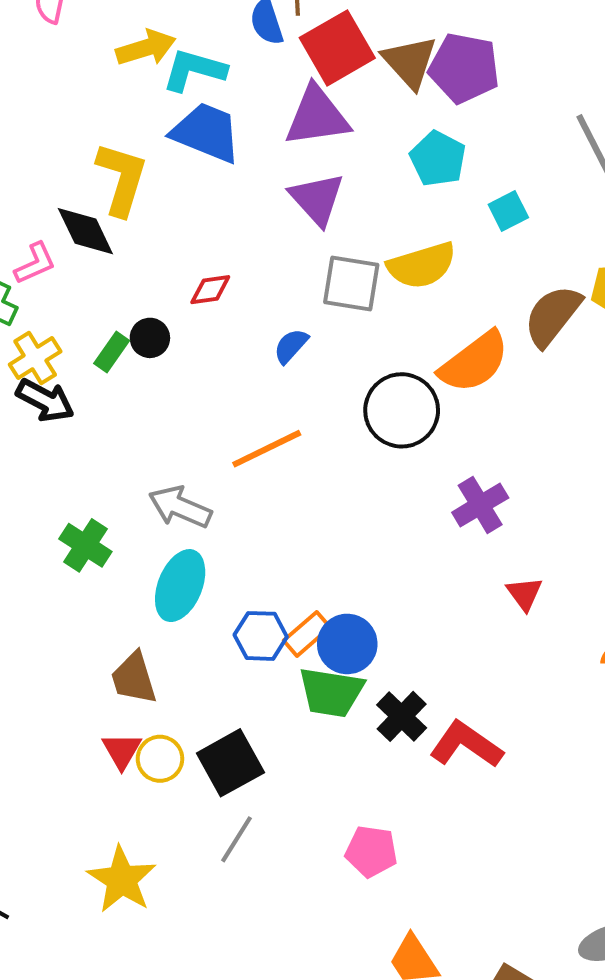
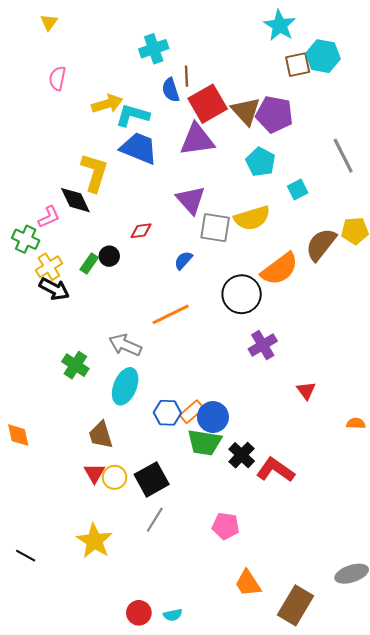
purple triangle: (317, 199) -> (191, 200), moved
purple cross: (480, 505) -> (263, 345), moved

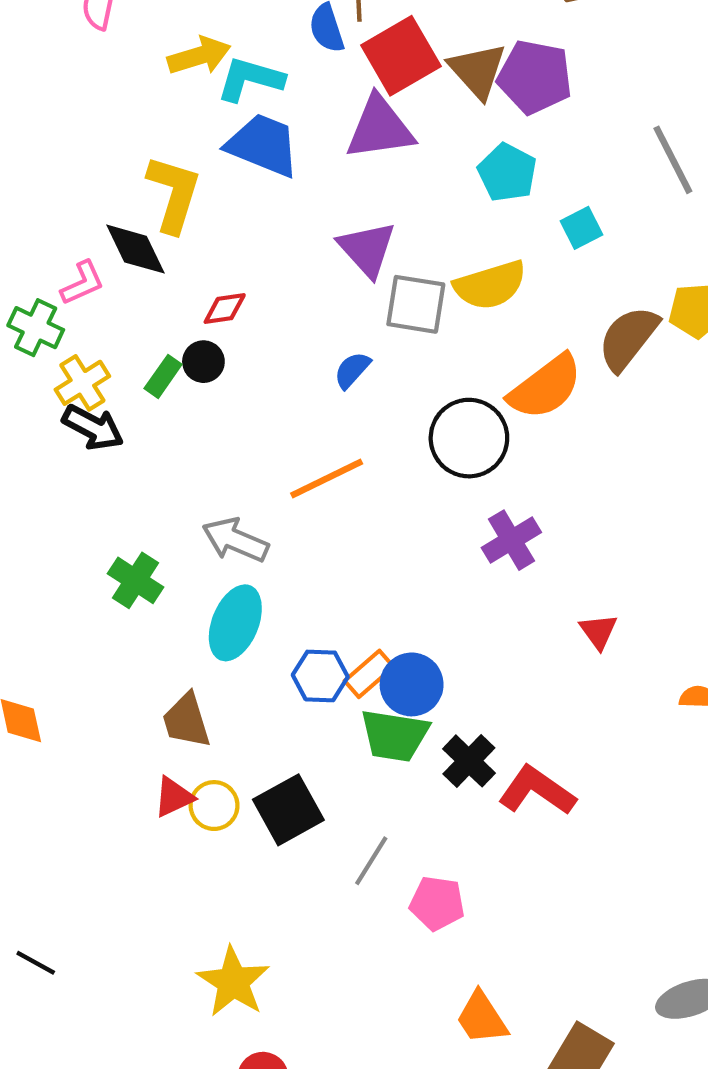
red diamond: (141, 231) -> (225, 309), moved
red triangle: (94, 473) -> (174, 797), turned 35
gray line: (155, 520) -> (371, 861), moved
yellow star: (94, 541) -> (233, 982), moved

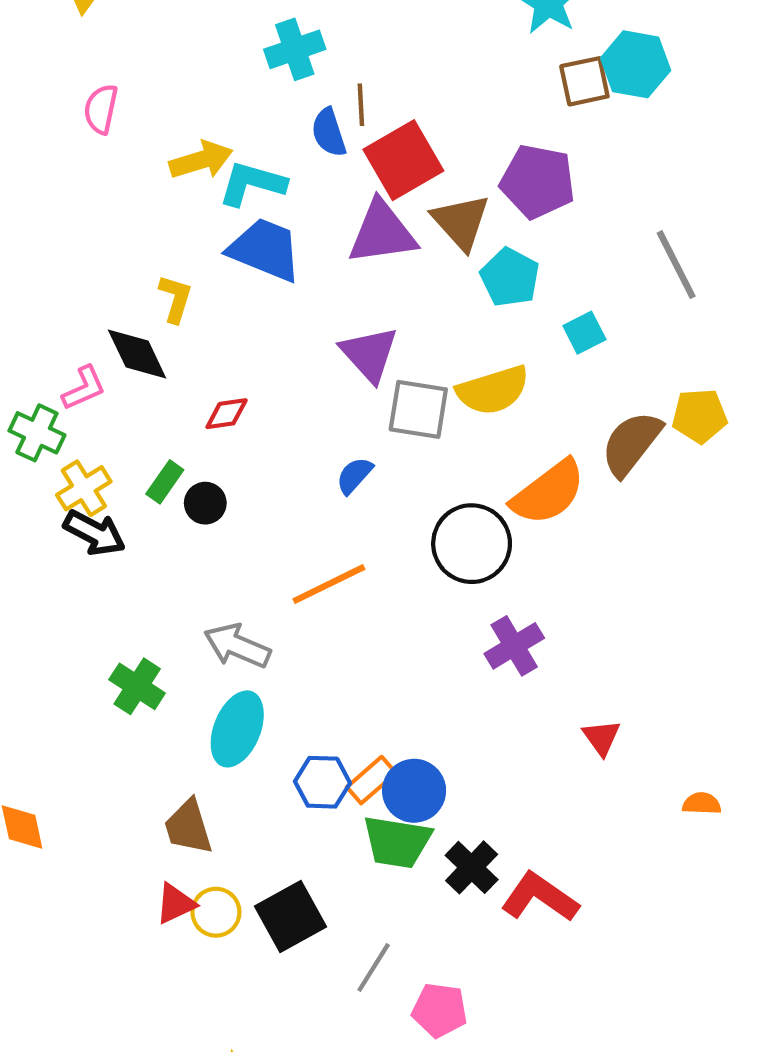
brown triangle: (477, 71) -> (461, 222), moved
yellow L-shape: (174, 194) -> (175, 299), size x0.6
black circle: (203, 362) -> (205, 503), moved

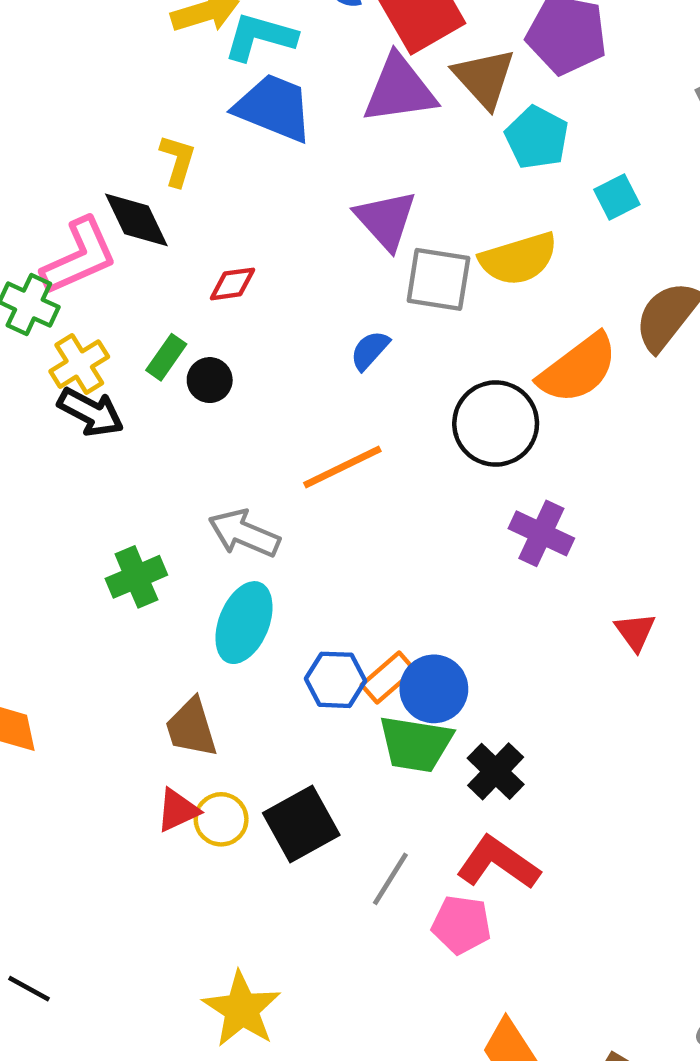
pink L-shape: (84, 388) -> (79, 256), size x1.6
purple cross: (514, 646) -> (541, 533), turned -34
green cross: (137, 686) -> (136, 577), turned 34
red L-shape: (540, 897) -> (498, 863), moved

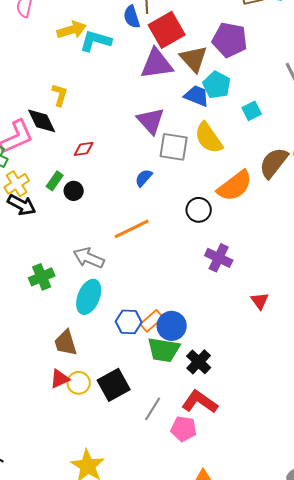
blue trapezoid: (274, 108) -> (197, 96), moved, size x0.7
yellow semicircle: (519, 259) -> (209, 138), turned 72
black circle: (496, 424) -> (199, 210), size x0.7

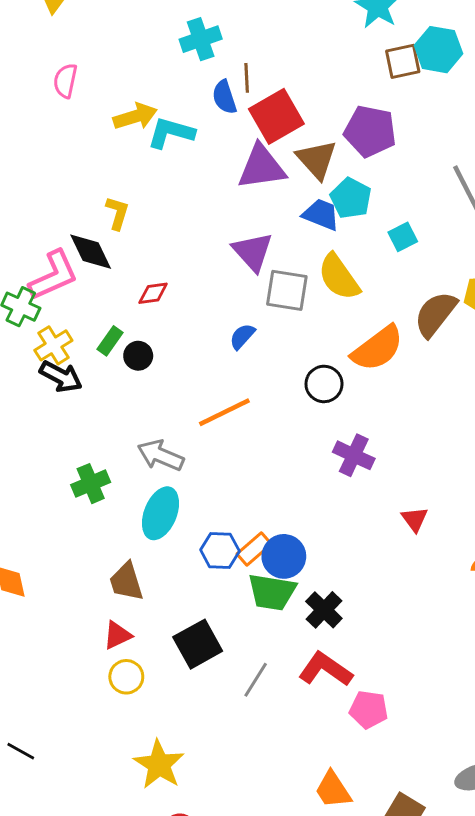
yellow circle: (79, 383) -> (126, 677), moved
pink pentagon: (184, 429) -> (369, 709), moved

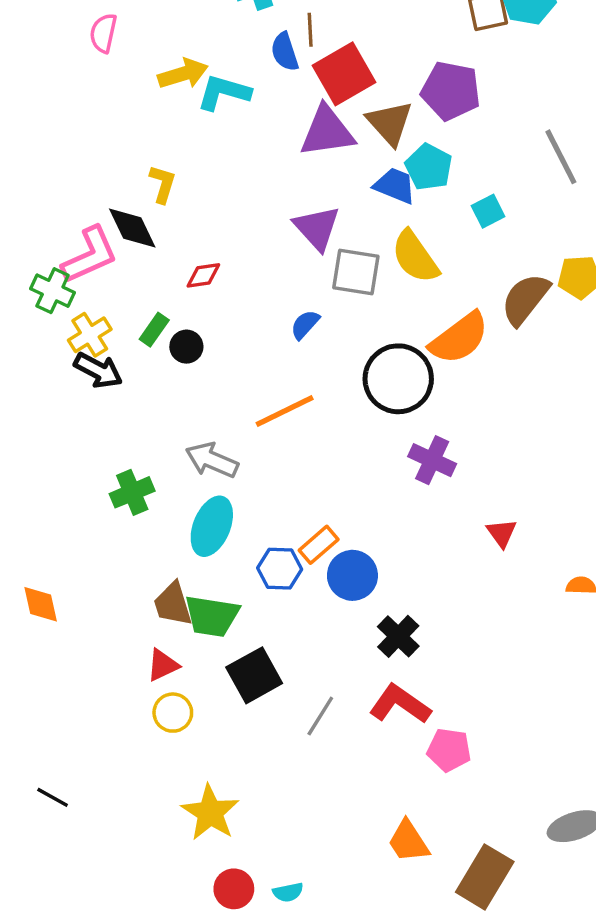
black circle: (324, 384) -> (398, 379), size x1.6
orange rectangle: (254, 549) -> (319, 545), moved
green trapezoid: (272, 592) -> (212, 616), moved

